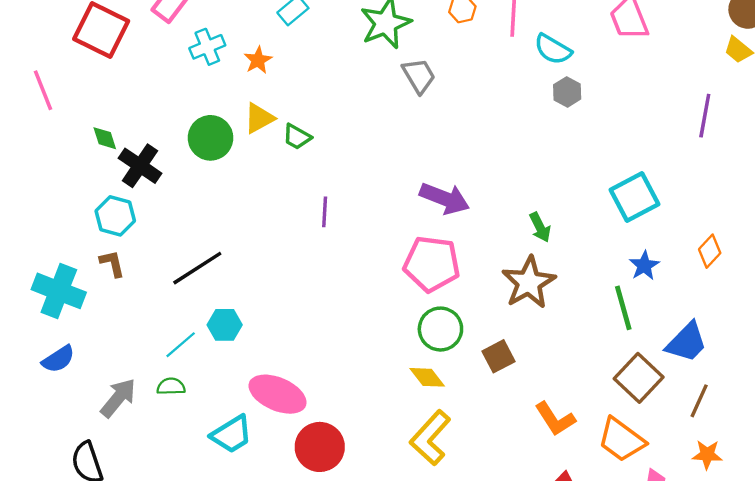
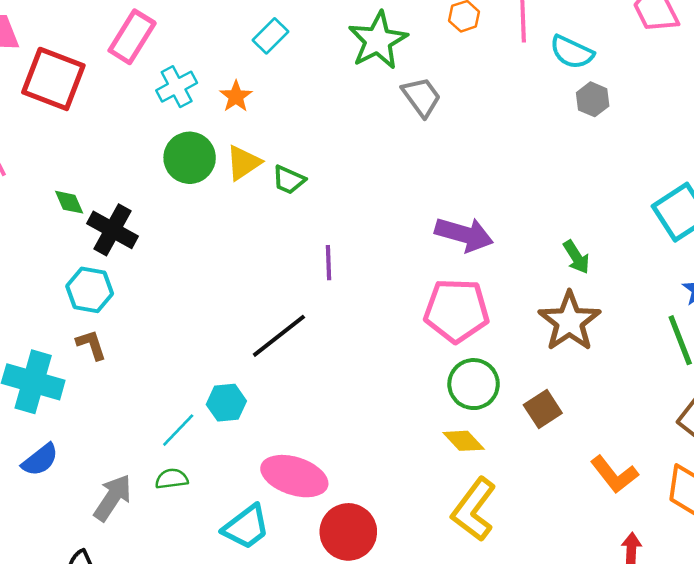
green circle: (211, 138) -> (190, 158), moved
black line: (197, 268) -> (279, 336), moved

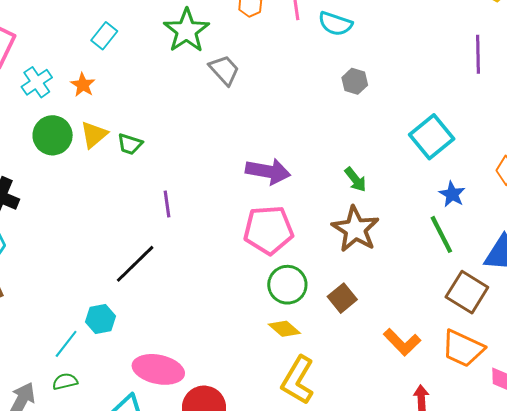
gray hexagon: (593, 99) -> (355, 81), moved

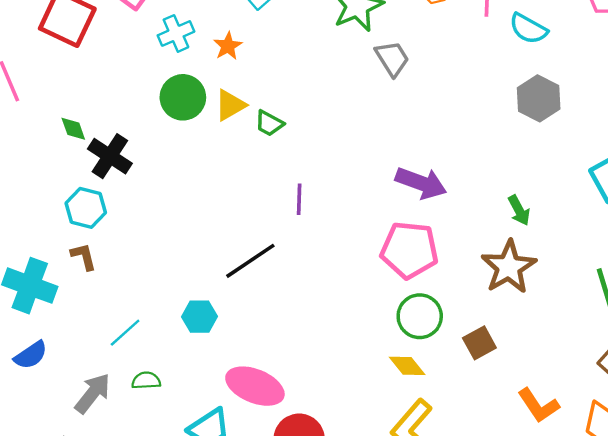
gray hexagon: (355, 81) -> (539, 98), size x1.5
cyan line: (66, 344) -> (125, 333), moved

